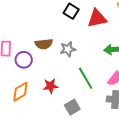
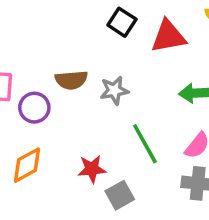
red star: (50, 86) -> (92, 169), moved

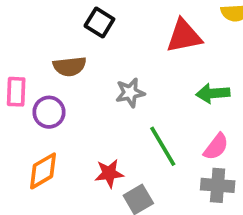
black square: (122, 22) -> (99, 22), moved
brown semicircle: (71, 80) -> (70, 66), moved

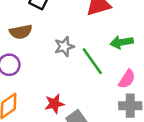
green line: (163, 146) -> (92, 61), moved

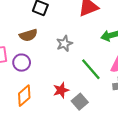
green line: (92, 61) -> (91, 69), moved

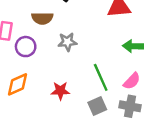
gray star: (64, 44) -> (67, 42), moved
gray square: (80, 102) -> (97, 106), moved

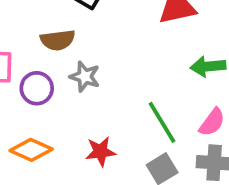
gray star: (67, 42) -> (85, 77), moved, turned 30
orange diamond: (17, 84) -> (31, 150), turned 55

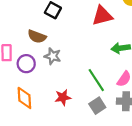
brown semicircle: (58, 40) -> (37, 37), turned 30
orange diamond: (31, 150) -> (24, 98), turned 65

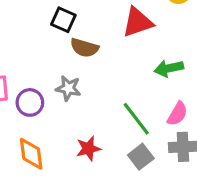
brown semicircle: (37, 37) -> (84, 48), moved

